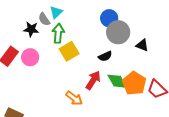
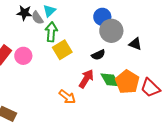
black star: (31, 29) -> (24, 13), moved

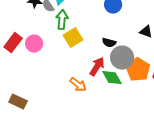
gray circle: (111, 31) -> (122, 58), moved
black semicircle: (98, 55) -> (109, 43), turned 40
green diamond: (110, 80) -> (112, 78), moved

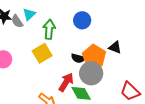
green arrow: (62, 20) -> (49, 29), moved
orange pentagon: (138, 70) -> (94, 56), moved

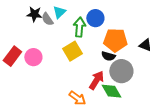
blue circle: (82, 20) -> (95, 18), moved
orange pentagon: (94, 56) -> (115, 40), moved, turned -30

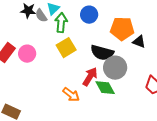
green arrow: (79, 27) -> (61, 23), moved
orange pentagon: (115, 40) -> (122, 29), moved
black semicircle: (108, 56) -> (102, 53), size x1.6

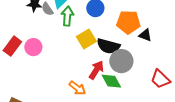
yellow square: (66, 48) -> (86, 39), moved

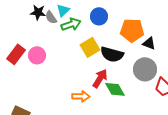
green arrow: (67, 16) -> (71, 24), turned 66
gray circle: (121, 61) -> (145, 69), moved
orange arrow: (77, 88) -> (81, 96), turned -36

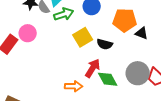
black semicircle: (112, 54) -> (105, 44), size x0.7
pink circle: (37, 55) -> (28, 33), moved
gray circle: (145, 69) -> (138, 73), moved

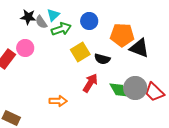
black triangle: (142, 33) -> (139, 48), size x1.5
green diamond: (108, 79) -> (119, 90), moved
orange arrow: (74, 86) -> (58, 101), moved

